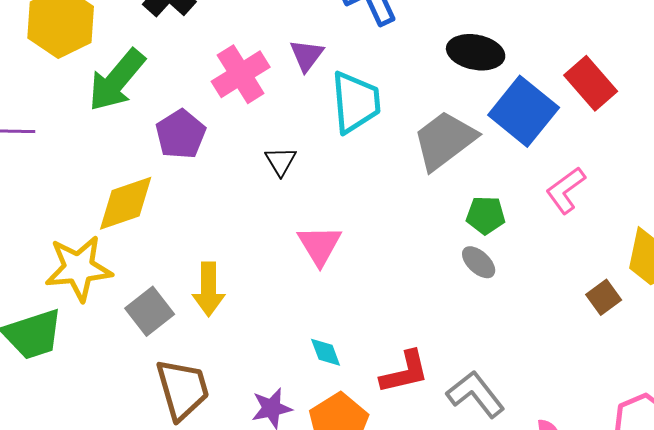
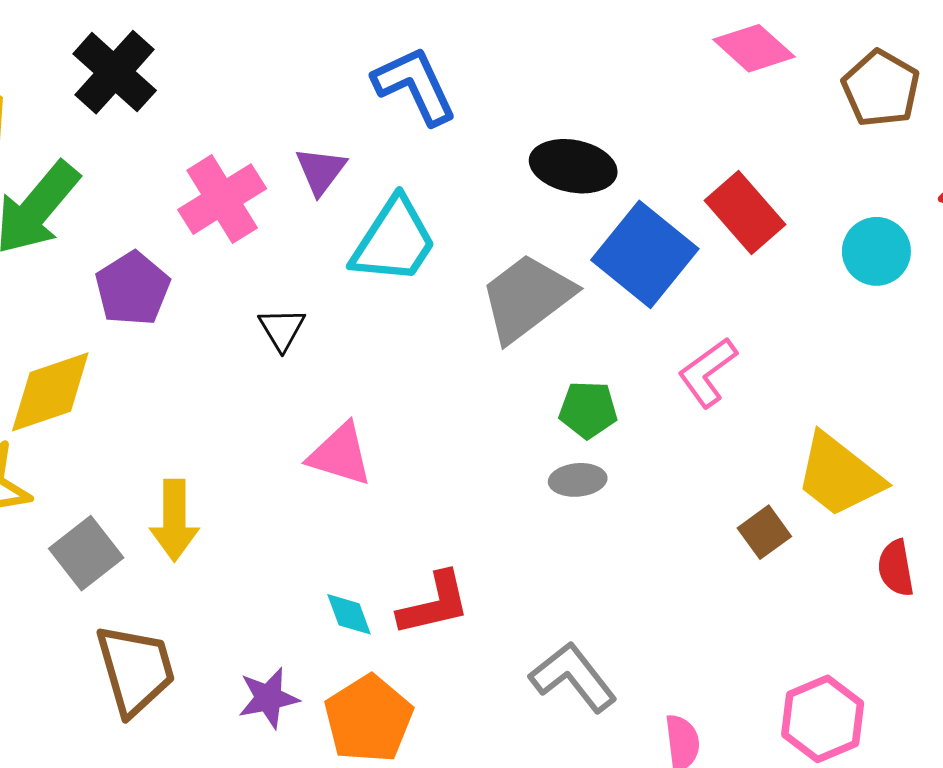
cyan trapezoid: (356, 102) -> (394, 241), turned 38
pink triangle: (320, 245) -> (340, 455), turned -42
gray ellipse: (479, 262) -> (578, 480), turned -48
red L-shape: (405, 372) -> (434, 604), moved

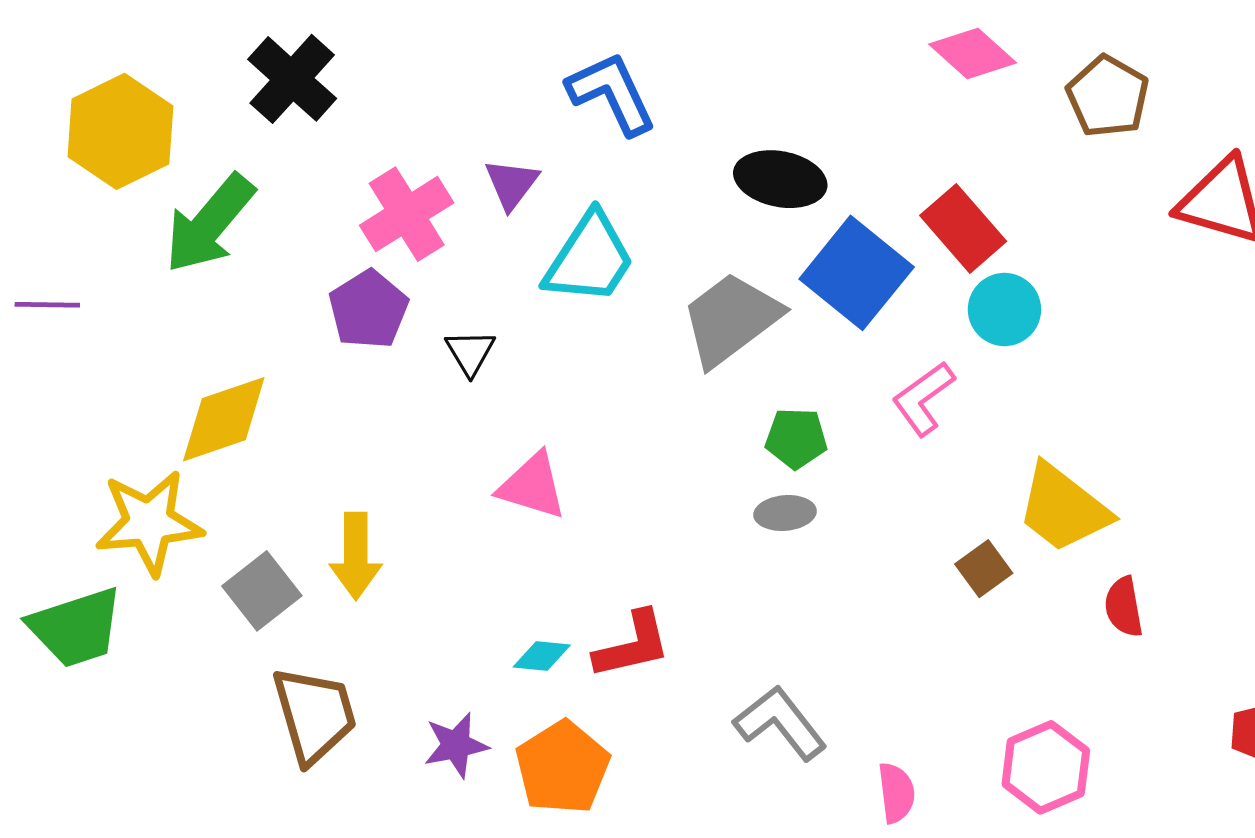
cyan circle: (876, 251) -> (1004, 309), moved
purple pentagon: (132, 289) -> (368, 309), moved
cyan diamond: (349, 614) -> (542, 656), turned -64

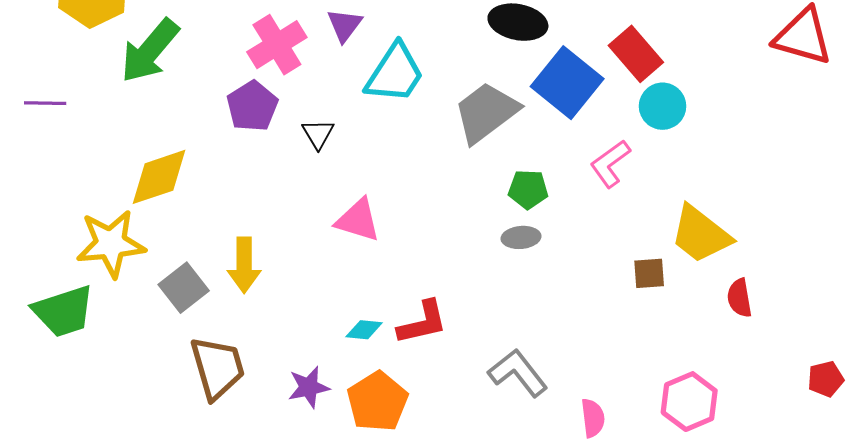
brown square: (984, 569) -> (649, 273), turned 32

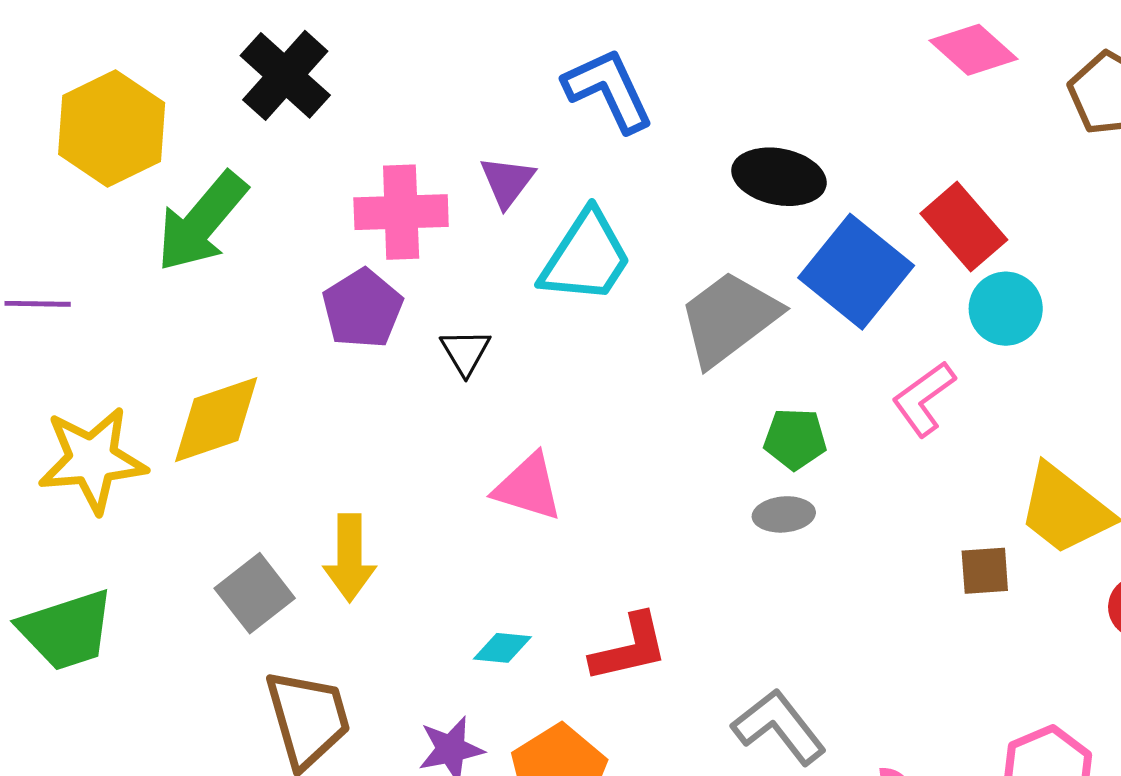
pink cross: (277, 45) -> (401, 212), turned 30
yellow star: (111, 244) -> (92, 460), moved
cyan diamond: (364, 330) -> (502, 648), moved

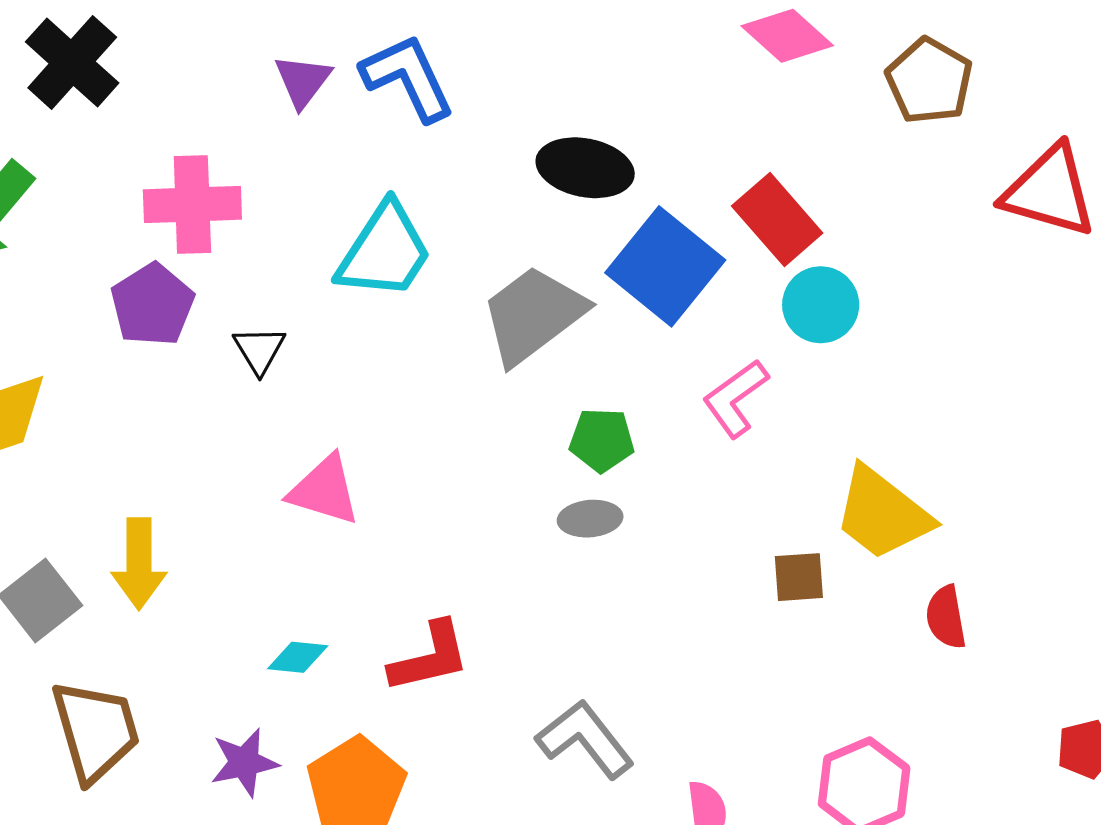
purple triangle: (507, 182) -> (303, 81), moved

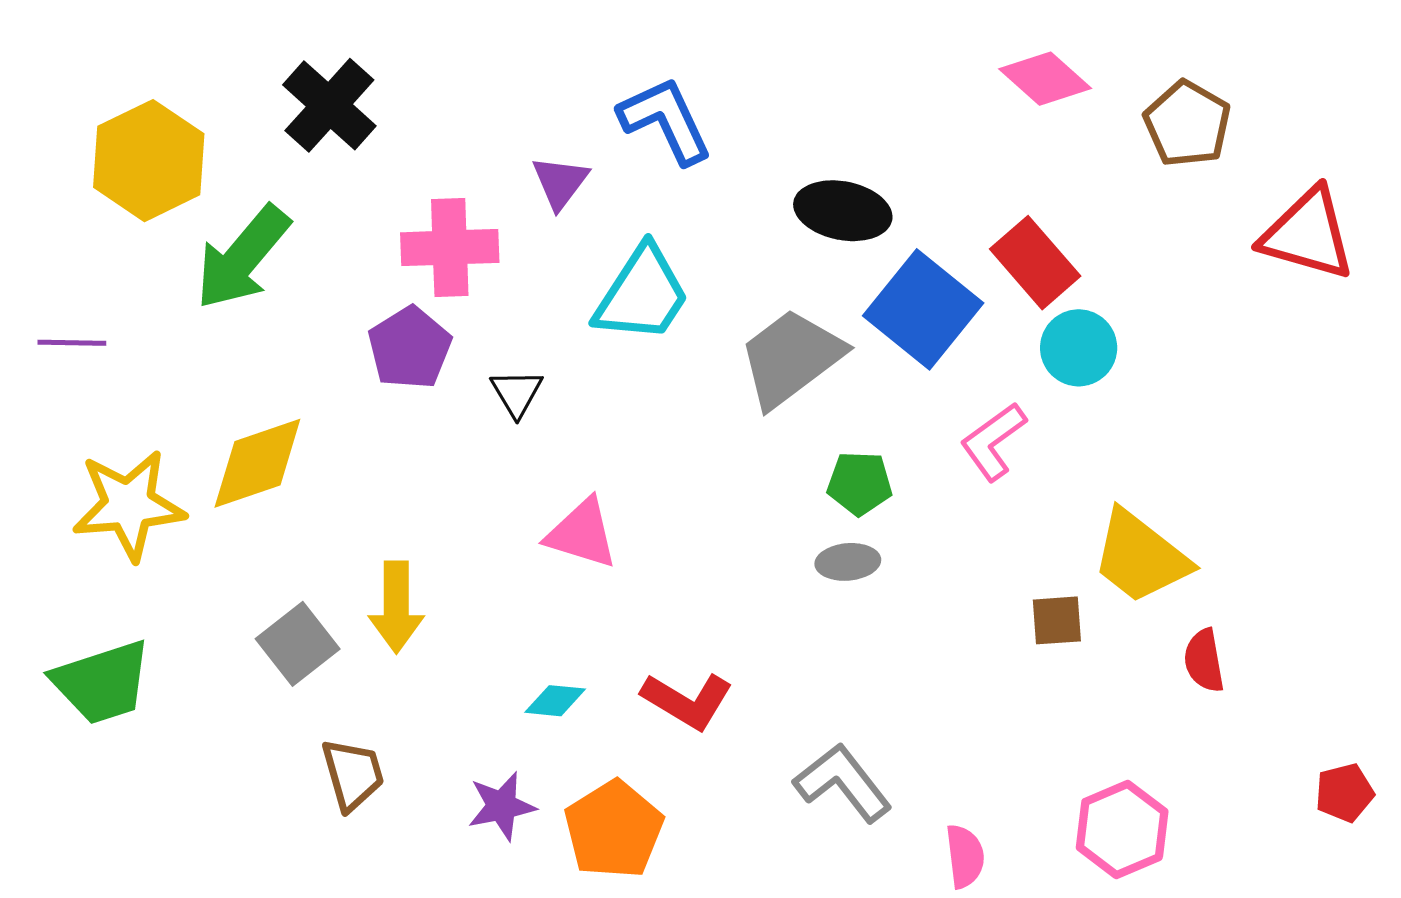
purple triangle: (303, 81) -> (560, 182), moved
red L-shape: (430, 657) -> (687, 701), turned 44
brown trapezoid: (96, 731) -> (353, 774), size x0.7

